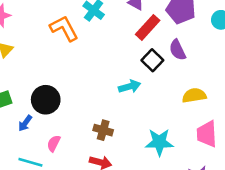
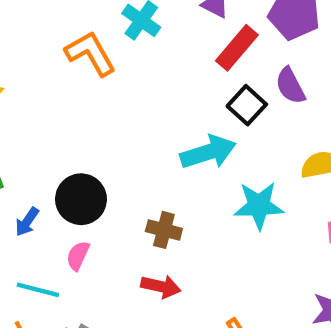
cyan arrow: (130, 86) -> (208, 152), size x1.4
black circle: (46, 100) -> (81, 199), moved
cyan star: (159, 142) -> (259, 206), moved

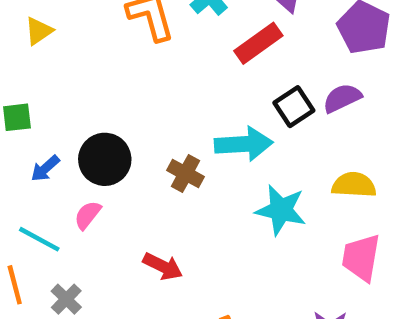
red rectangle: (237, 48) -> (258, 43), moved
purple semicircle: (290, 86) -> (342, 98), turned 78
brown cross: (164, 230) -> (186, 173), moved

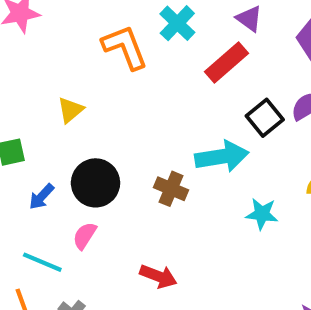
yellow triangle: (39, 31) -> (71, 110), moved
cyan star: (281, 210) -> (262, 214), size x0.7

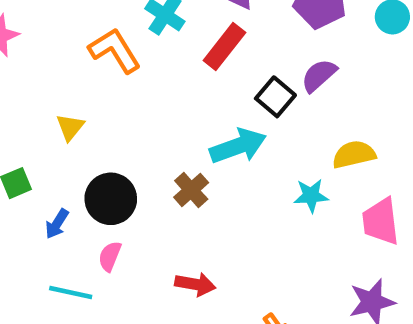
brown cross: (171, 189) -> (191, 190), turned 36
cyan star: (262, 214) -> (311, 196), moved

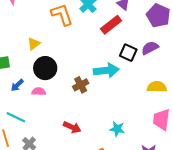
black square: (275, 97) -> (128, 53), turned -30
cyan star: (311, 196) -> (117, 129), moved
black circle: (111, 199) -> (45, 68), moved
pink semicircle: (110, 256) -> (39, 92), moved, turned 56

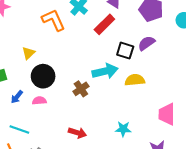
yellow semicircle: (157, 87) -> (135, 80), moved

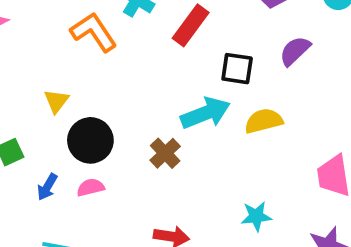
purple semicircle: (146, 43) -> (295, 51), moved

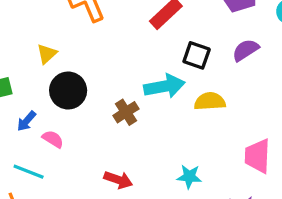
pink semicircle: (91, 187) -> (53, 139), moved, turned 35

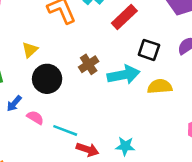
brown cross: (126, 112) -> (89, 64), moved
cyan line: (29, 172) -> (65, 130), moved
cyan star: (189, 177) -> (125, 146), moved

